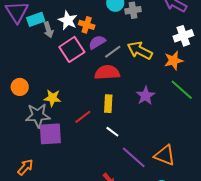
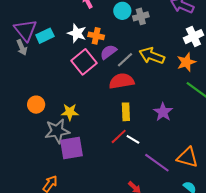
gray arrow: (48, 30) -> (22, 47), moved
purple star: (145, 96) -> (163, 112), moved
red line: (83, 117) -> (119, 136), moved

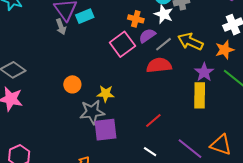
white star: (77, 33) -> (164, 14), moved
yellow rectangle: (126, 112) -> (200, 95), moved, size x1.4
purple star: (163, 112) -> (204, 72), moved
white line: (133, 139) -> (150, 152), moved

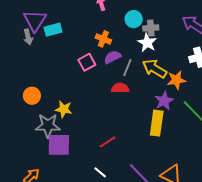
white star: (164, 14) -> (147, 43), moved
pink square: (122, 44) -> (87, 62), size x0.7
gray line: (163, 44) -> (127, 68), turned -36
orange star: (225, 50) -> (176, 80), moved
red semicircle: (159, 65) -> (120, 88), size x0.7

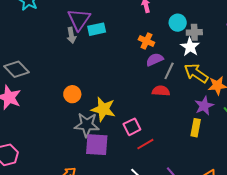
pink square: (87, 62) -> (132, 127), moved
yellow star: (64, 109) -> (103, 109), size x1.4
yellow rectangle: (157, 123) -> (196, 128), size x0.7

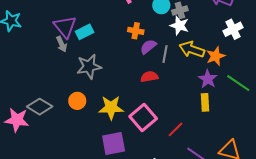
gray diamond: (16, 69) -> (40, 107), moved
red semicircle: (161, 91) -> (149, 77), moved
gray star: (87, 125) -> (89, 67), moved
pink square: (132, 127) -> (143, 117), size x1.5
red line: (145, 144) -> (176, 129), moved

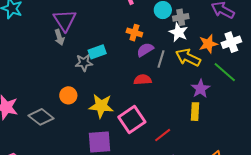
cyan rectangle: (85, 32) -> (97, 52), moved
orange star: (216, 56) -> (208, 44), moved
gray star: (89, 67) -> (84, 63), size x0.7
green line: (238, 83) -> (225, 72), moved
gray diamond: (40, 107) -> (41, 117), moved

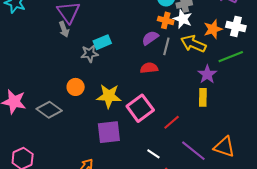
orange cross: (134, 33) -> (166, 20), moved
white cross: (231, 42) -> (236, 26), turned 36
green line: (225, 72) -> (231, 57), turned -60

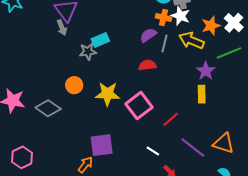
white cross: (236, 26) -> (234, 23), turned 30
purple square: (109, 132) -> (102, 145), moved

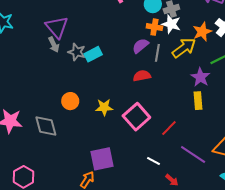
yellow arrow: (191, 40) -> (184, 48), turned 125
gray star: (88, 52) -> (77, 52), moved, turned 30
yellow star: (108, 94) -> (104, 107), size x0.7
gray diamond: (48, 108) -> (46, 126), turned 45

